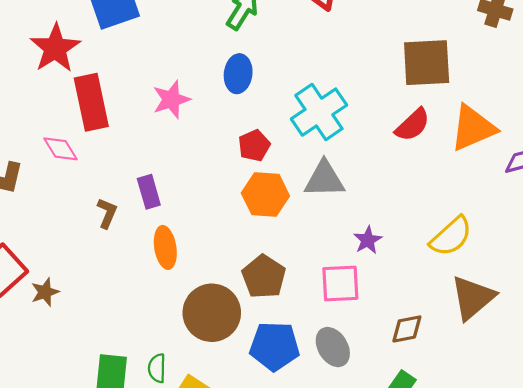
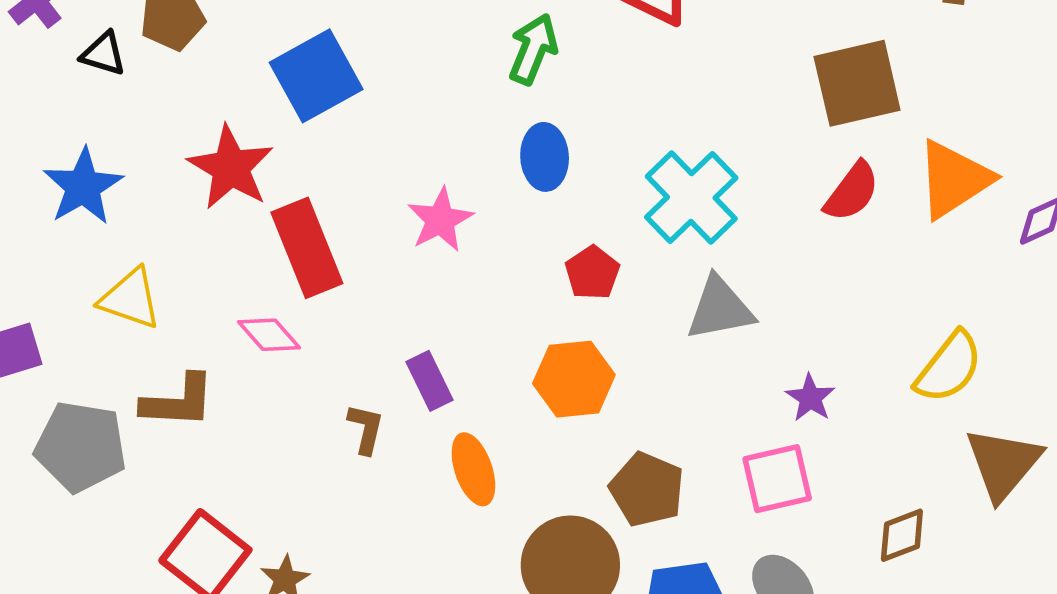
orange hexagon: (265, 195) -> (574, 379), moved

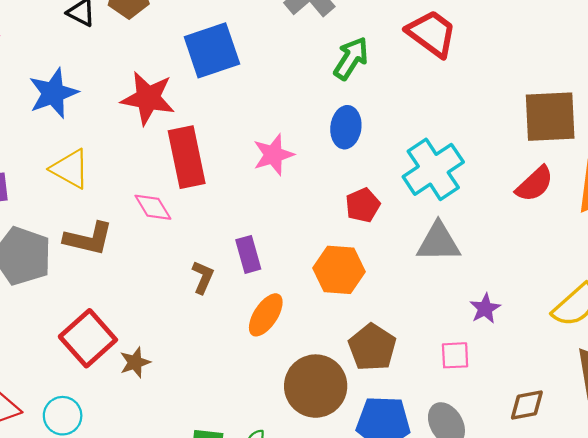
red star: (231, 168) -> (148, 98), turned -30
orange ellipse: (473, 469) -> (266, 315), turned 42
pink square: (777, 479) -> (455, 355), size x0.7

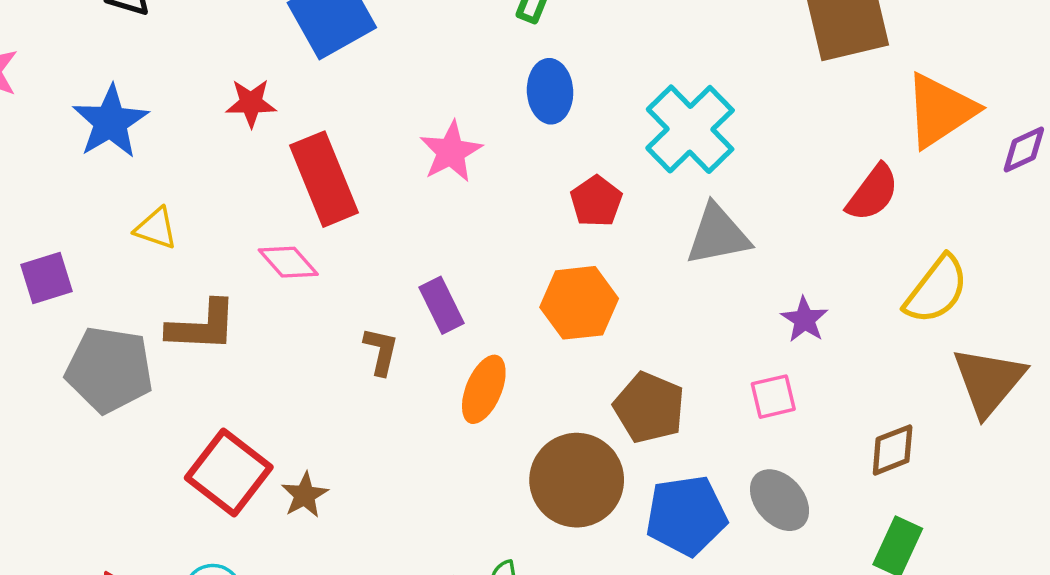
red star: (148, 98) -> (251, 103), size x0.6
yellow triangle: (70, 169) -> (156, 228), size x0.7
red semicircle: (535, 184) -> (873, 193), moved

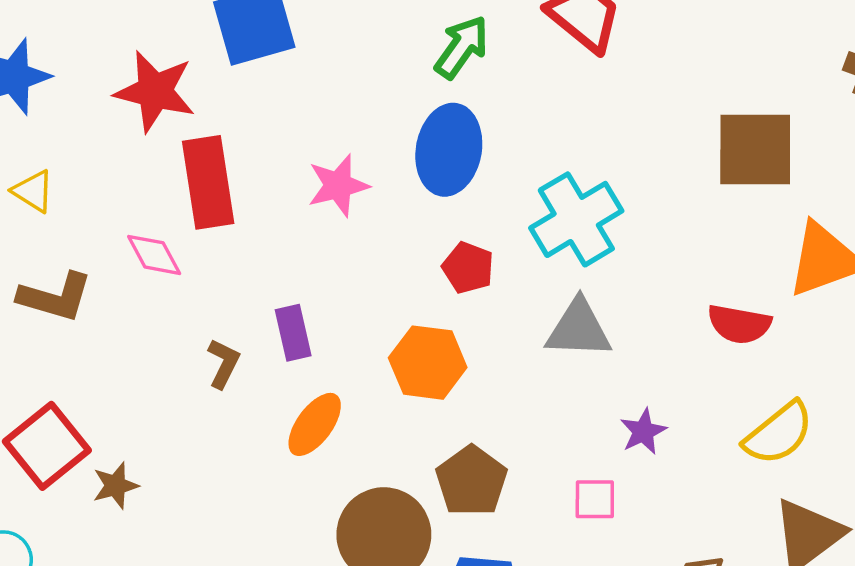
blue ellipse: (550, 91) -> (449, 150), size x1.4
red star: (251, 103) -> (155, 91), size x1.6
red semicircle: (873, 193) -> (739, 324), turned 50
red pentagon: (596, 201) -> (468, 268), turned -30

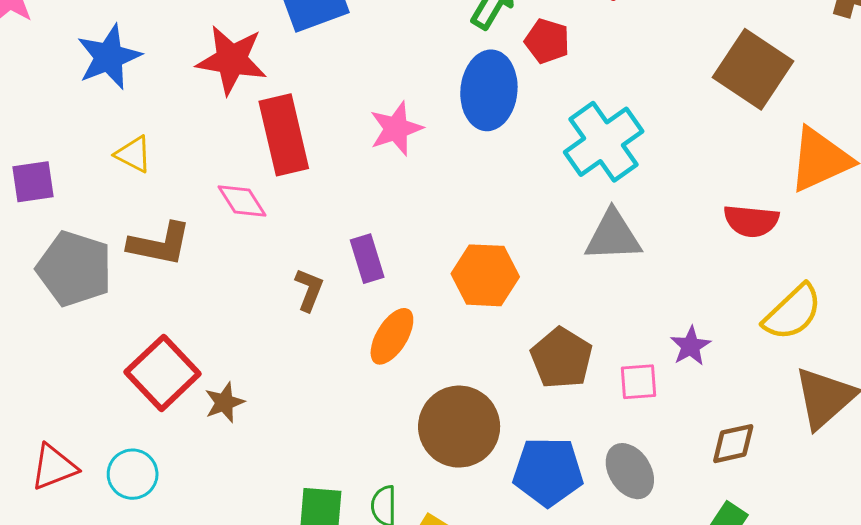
brown square: (755, 149) -> (753, 69), turned 38
red pentagon: (468, 268) -> (547, 41), moved
purple star: (643, 431) -> (691, 346), moved
brown pentagon: (471, 481) -> (562, 358), moved

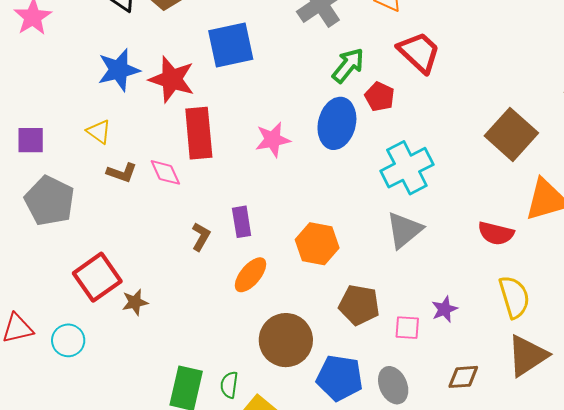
blue star: (109, 57) -> (119, 70), moved
gray triangle: (613, 236) -> (404, 230), turned -45
brown L-shape: (160, 244) -> (122, 173), moved, size x0.7
yellow semicircle: (793, 312) -> (514, 297), turned -72
brown pentagon: (562, 358) -> (359, 305), turned -30

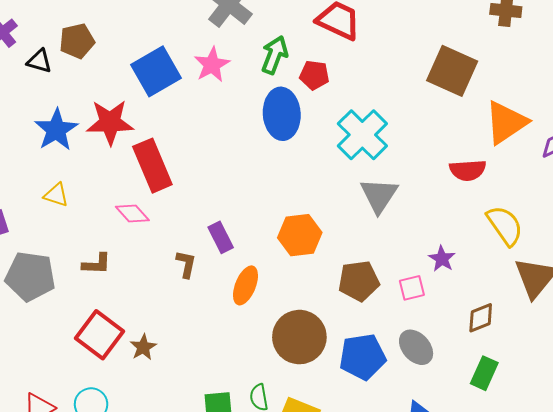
pink star: (273, 140) -> (212, 65), moved
brown L-shape: (122, 173) -> (97, 264), moved

